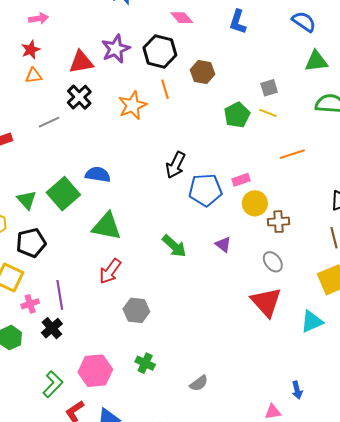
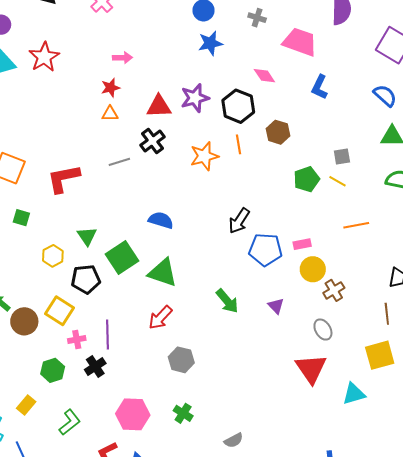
green square: (63, 194) -> (122, 258), moved
brown cross: (278, 222) -> (334, 290), turned -35
green L-shape: (53, 384) -> (70, 422), moved

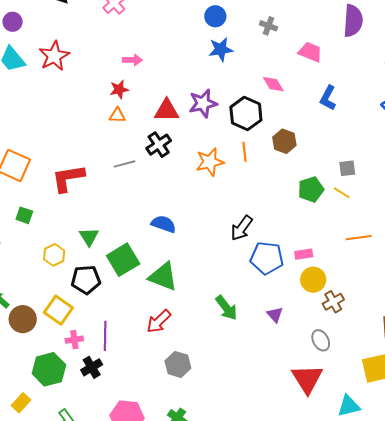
pink trapezoid: (300, 42) -> (310, 52), size x0.7
green hexagon: (53, 370) -> (49, 369), size x1.4

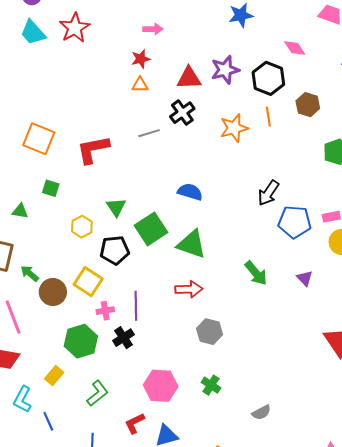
red arrow: (159, 321) -> (189, 289), turned -136

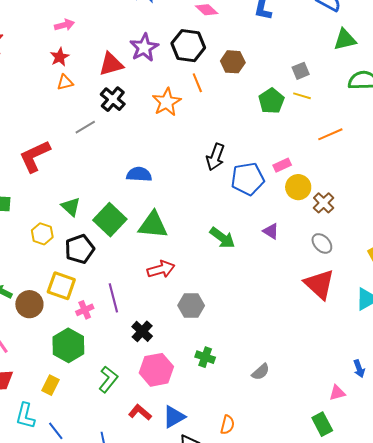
black cross: (123, 338) -> (142, 331), moved
green L-shape: (98, 393) -> (108, 379), moved
red L-shape: (135, 423) -> (140, 412), turned 80

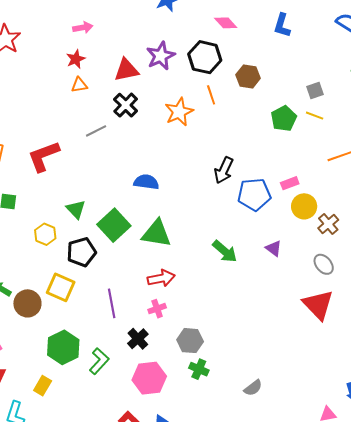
gray hexagon: (191, 306) -> (190, 341), moved
pink cross: (85, 310) -> (157, 309), moved
green L-shape: (108, 379) -> (99, 361), moved

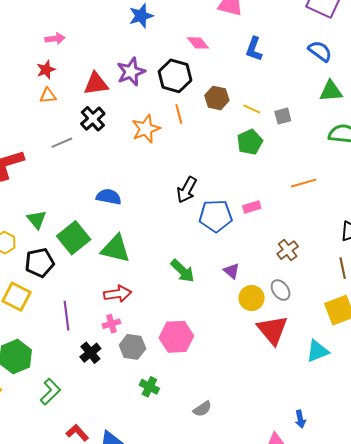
yellow line: (315, 116) -> (252, 109), moved
yellow circle: (304, 206) -> (252, 298), moved
gray hexagon: (190, 341) -> (132, 347), moved
green L-shape: (99, 361) -> (50, 392), moved
pink hexagon: (149, 378) -> (176, 337), moved

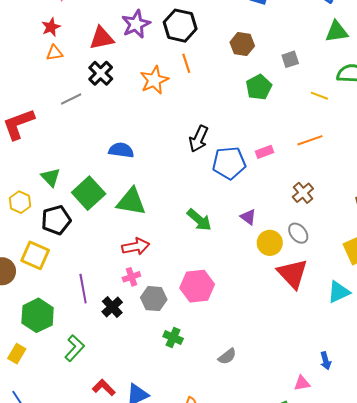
brown hexagon: (217, 98) -> (242, 44), moved
yellow line: (252, 109) -> (319, 96), moved
orange line: (304, 183) -> (310, 140), moved
purple line: (66, 316) -> (83, 289), moved

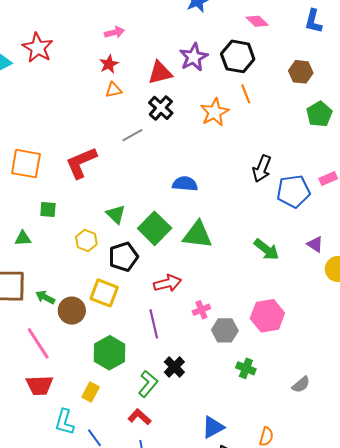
red arrow: (136, 247) -> (167, 283), moved
black cross: (112, 307) -> (174, 367), moved
red L-shape: (104, 388) -> (139, 417), moved

